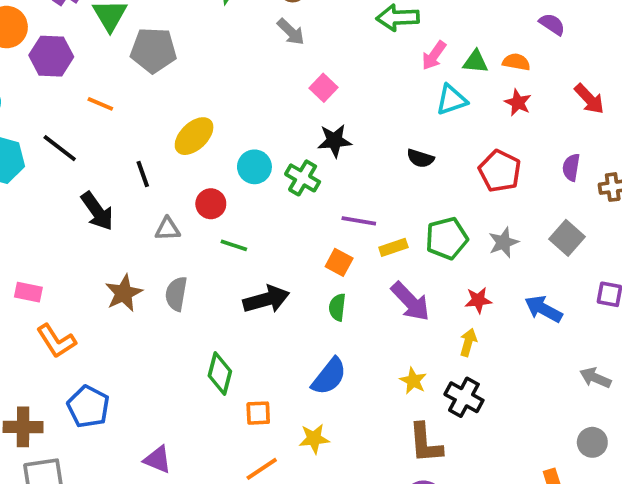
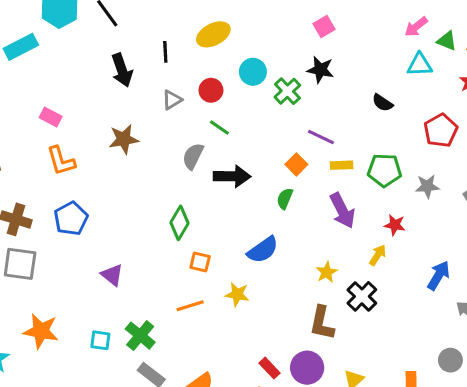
gray triangle: (168, 229) -> (172, 100), turned -45
gray semicircle: (176, 294) -> (193, 156), moved
blue arrow: (543, 309) -> (439, 275), moved, turned 76

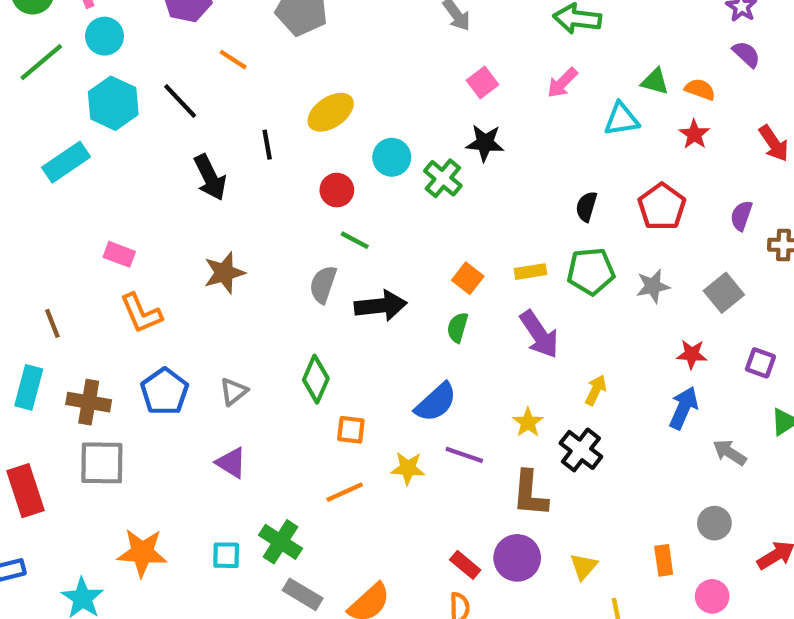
pink arrow: (416, 27) -> (562, 83), moved
gray triangle: (172, 100) -> (233, 392), moved
black semicircle: (382, 103) -> (586, 206), moved, turned 80
purple line: (321, 137) -> (464, 455), moved
red star: (395, 225) -> (692, 354), moved

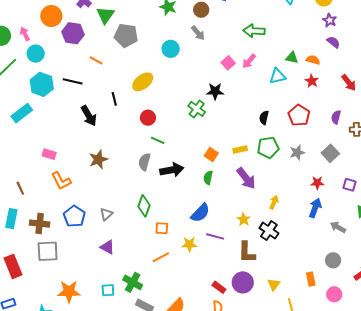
pink square: (483, 82) -> (228, 63), moved
black line: (180, 101) -> (73, 81), turned -30
cyan circle: (392, 157) -> (171, 49), moved

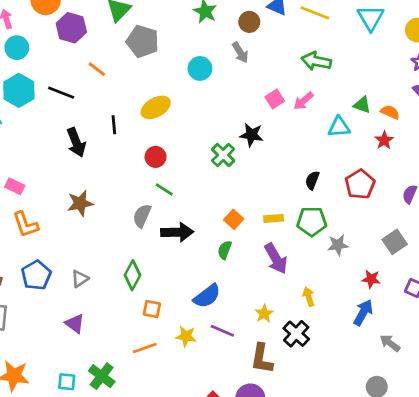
gray star: (297, 152) -> (338, 245), moved
yellow arrow: (274, 202) -> (309, 297), turned -48

